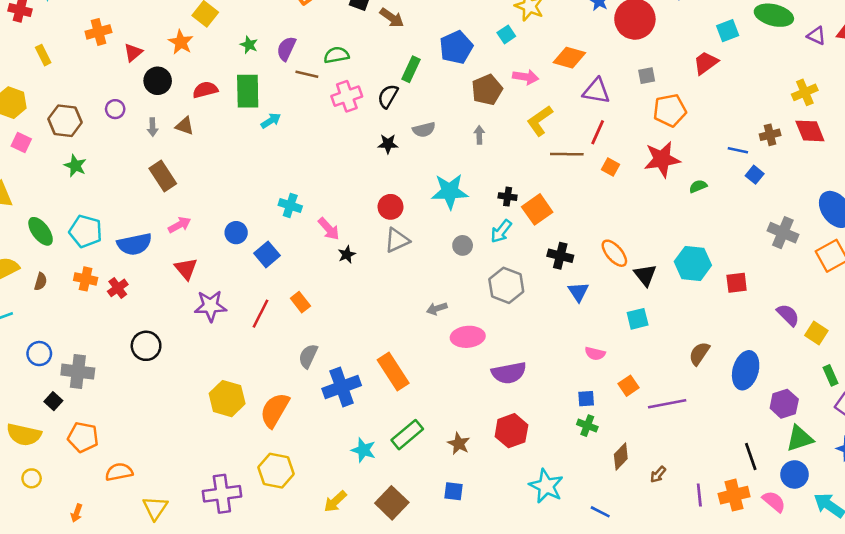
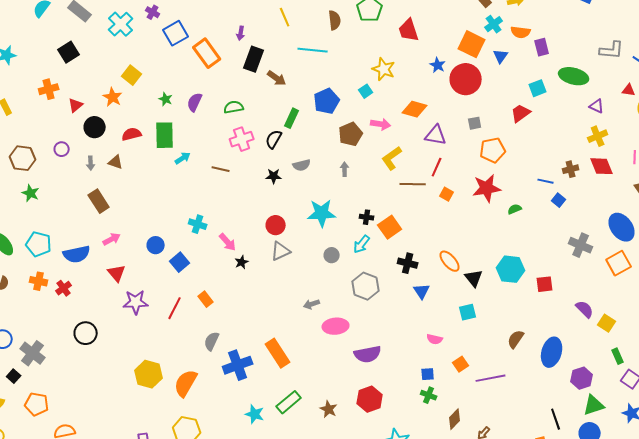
purple triangle: (816, 36) -> (597, 106), moved
brown line: (307, 74) -> (221, 169), moved
gray cross: (78, 372) -> (33, 353), turned 30

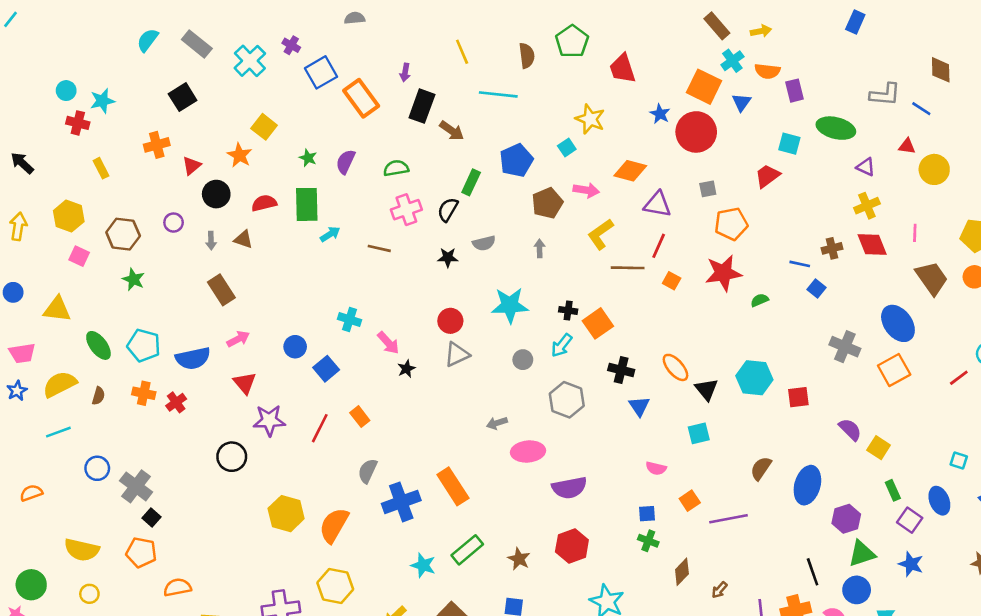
cyan square: (538, 88) -> (789, 144), turned 36
black circle: (86, 333) -> (232, 457), moved
black square: (14, 376) -> (152, 517), moved

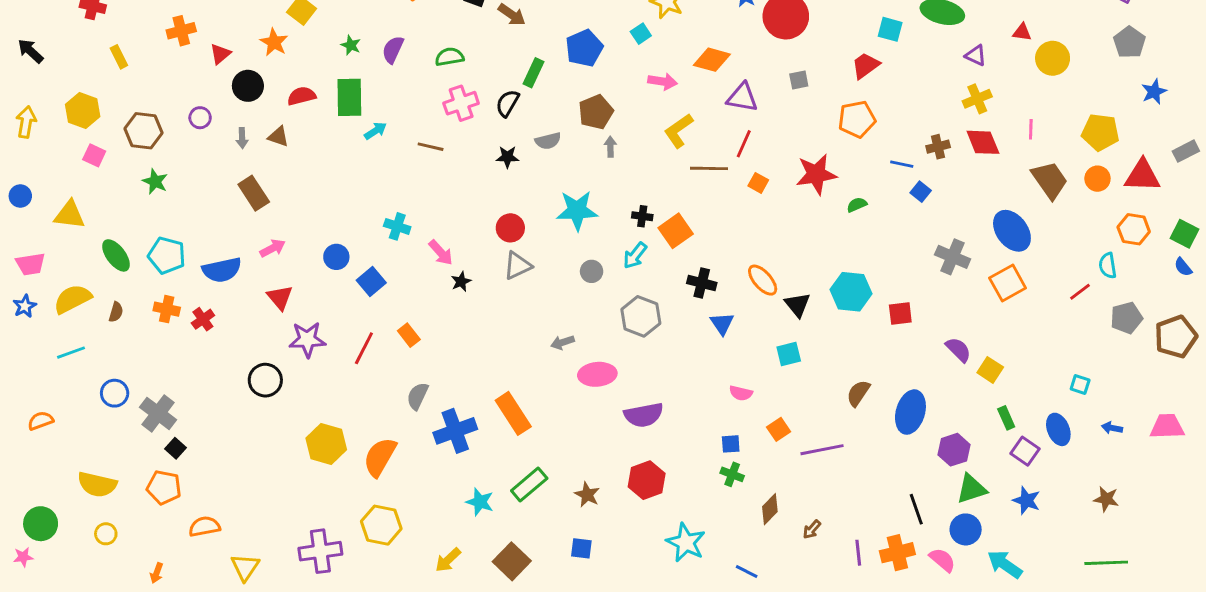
brown pentagon: (547, 203) -> (596, 112), moved
orange pentagon: (731, 224) -> (857, 119), moved

